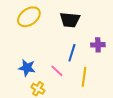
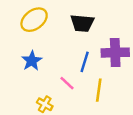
purple cross: (98, 45) -> (115, 53), size x1.6
blue star: (27, 68) -> (32, 61), moved, turned 30

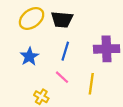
black trapezoid: (82, 23) -> (62, 20), moved
blue line: (85, 62) -> (65, 51), moved

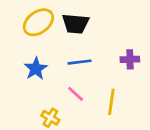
purple cross: (107, 49) -> (130, 59), size x0.6
blue line: (65, 51) -> (80, 62), turned 66

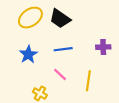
black trapezoid: (76, 24) -> (60, 19), turned 30

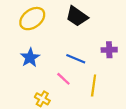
black trapezoid: (60, 19) -> (77, 16), moved
blue line: (63, 49) -> (76, 59), moved, turned 30

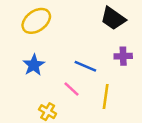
black trapezoid: (77, 16) -> (113, 18), moved

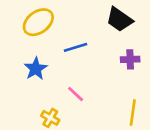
blue line: (85, 66) -> (76, 47), moved, turned -40
yellow line: (106, 97) -> (133, 113), moved

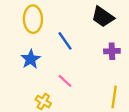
yellow ellipse: (38, 22) -> (33, 19), turned -55
blue line: (76, 47) -> (65, 41), turned 72

